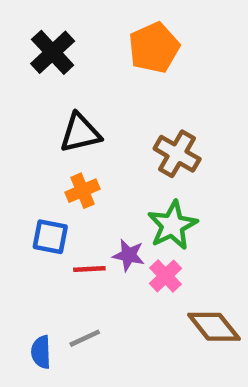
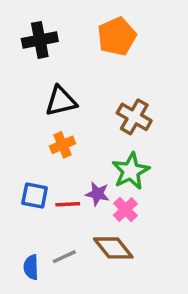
black cross: (53, 52) -> (40, 40), turned 32
blue square: (50, 237) -> (35, 196), moved
brown diamond: (214, 327) -> (113, 248), moved

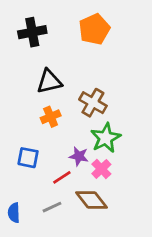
brown cross: (134, 117) -> (93, 103), moved
red line: (68, 204) -> (62, 177), moved, turned -30
blue semicircle: (31, 267) -> (14, 213), moved

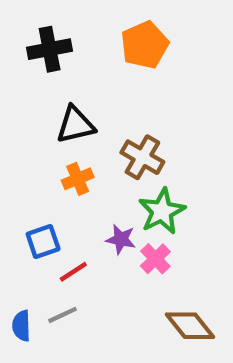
blue square: (28, 158) -> (43, 241), turned -30
red line: (62, 177) -> (73, 272), moved
brown diamond: (92, 200) -> (190, 326), moved
gray line: (52, 207) -> (62, 315), moved

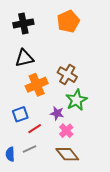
black triangle: (75, 125) -> (24, 58), moved
orange cross: (78, 179) -> (37, 85), size x1.5
pink cross: (155, 259) -> (66, 131), moved
brown diamond: (190, 326) -> (67, 154), moved

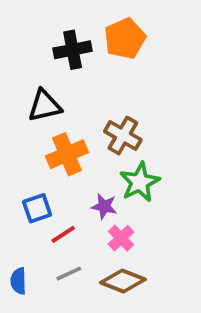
black cross: (23, 23) -> (73, 50), moved
gray line: (29, 149) -> (69, 274), moved
brown diamond: (67, 154) -> (123, 281), turned -30

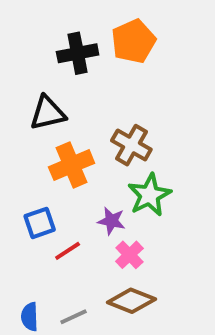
gray line: (69, 274) -> (74, 317), moved
blue semicircle: (18, 281) -> (30, 317), moved

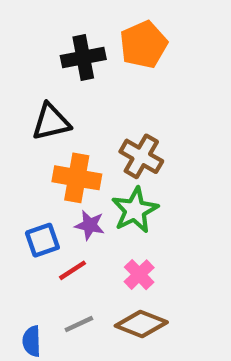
orange cross: (72, 165) -> (77, 178), turned 33
green star: (149, 195) -> (135, 210), moved
purple star: (111, 221) -> (90, 225), moved
gray line: (74, 317) -> (79, 324), moved

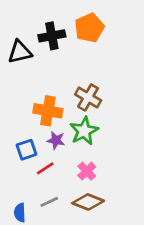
black triangle: (51, 122) -> (20, 52), moved

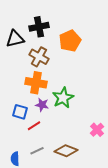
orange pentagon: (89, 28) -> (70, 41), moved
brown cross: (88, 97) -> (39, 57), moved
blue square: (26, 150) -> (20, 112), turned 35
pink cross: (87, 171) -> (97, 130), moved

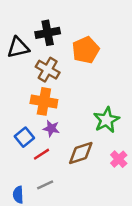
green star: (63, 98) -> (106, 120), moved
blue square: (20, 112) -> (24, 137), turned 35
brown diamond: (66, 151) -> (81, 153), moved, turned -40

